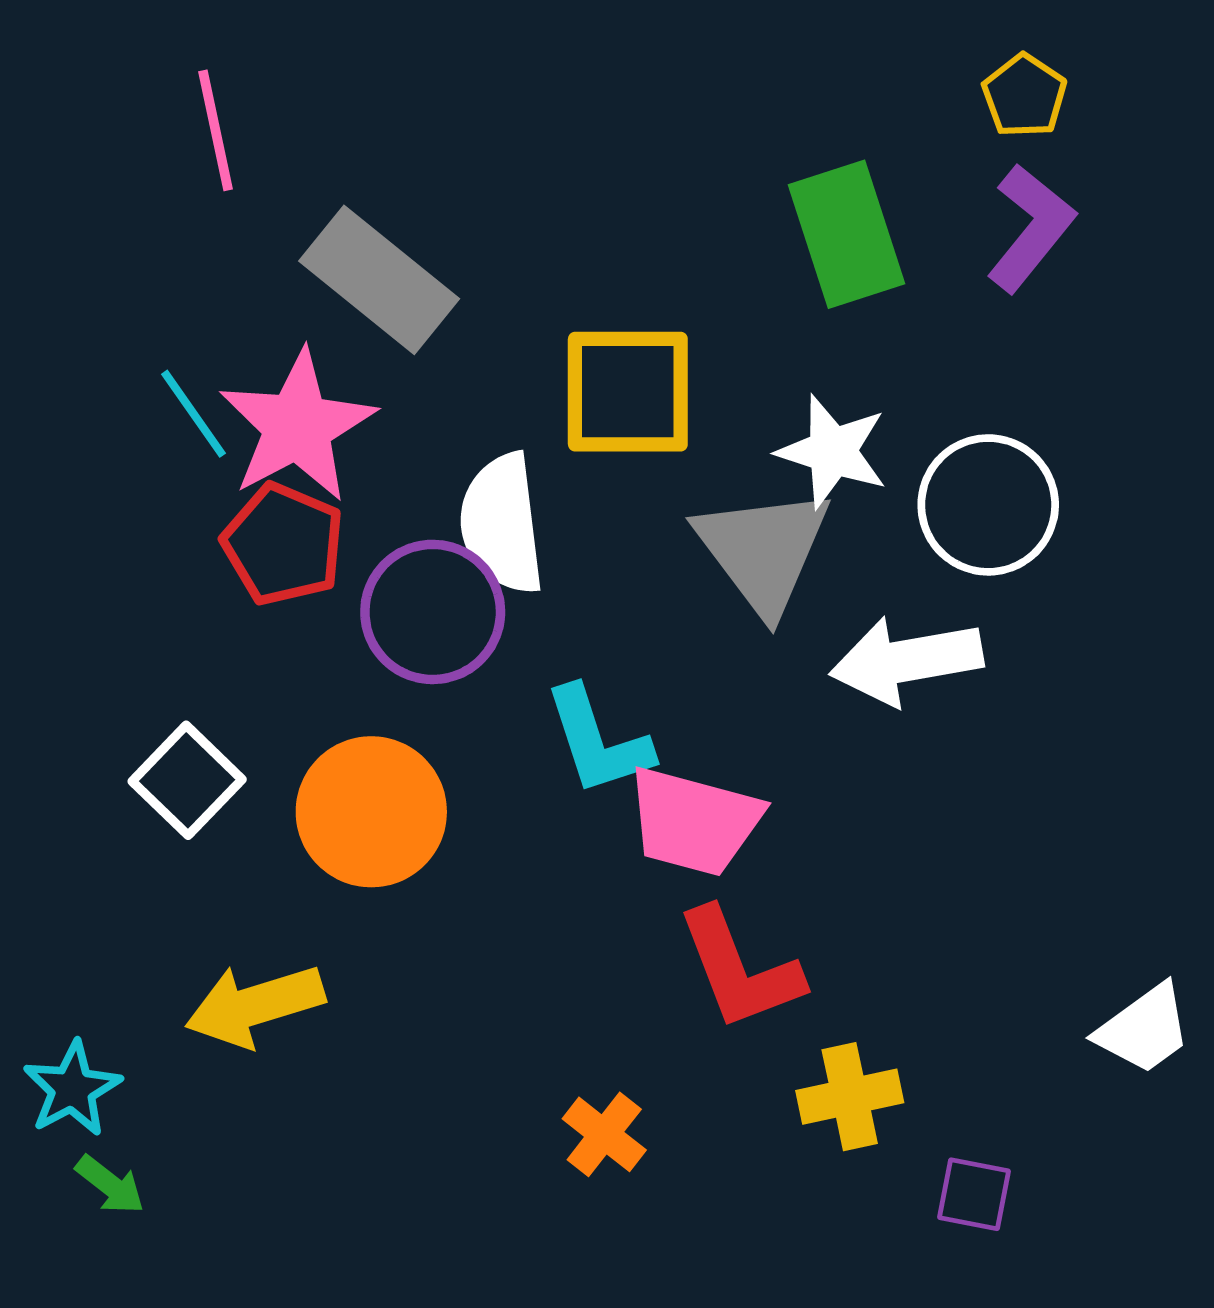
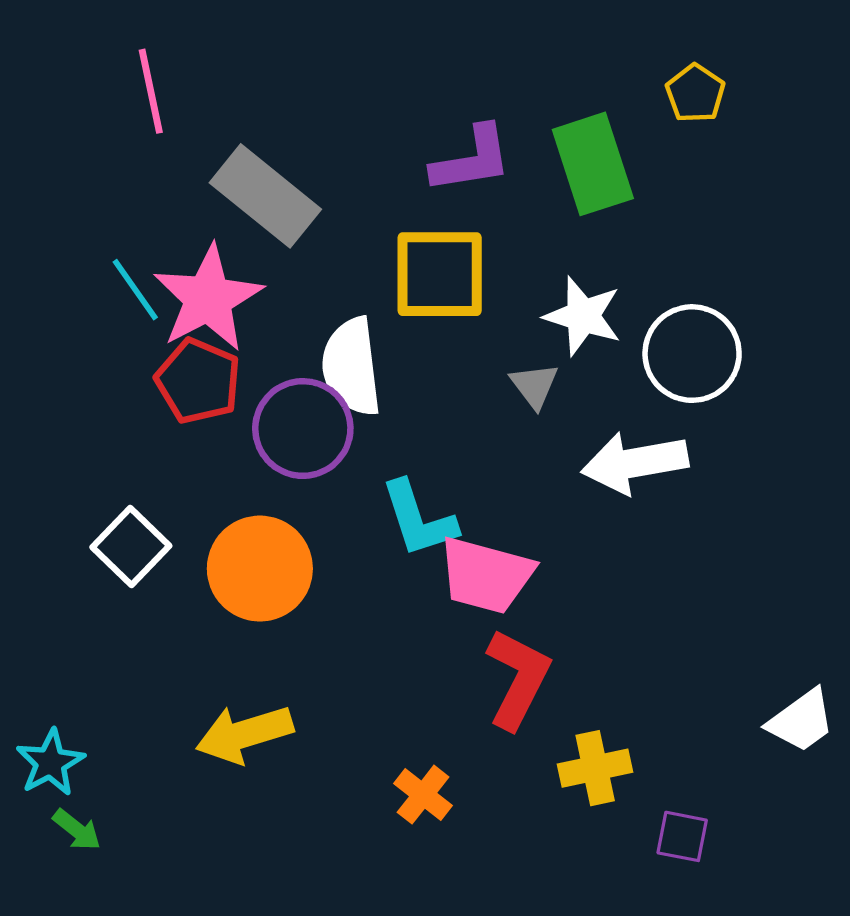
yellow pentagon: (1024, 96) -> (695, 93), moved
purple L-shape: (1031, 228) -> (472, 160), moved, turned 42
gray triangle: (763, 551) -> (534, 386), size x0.5
red L-shape: (740, 969) -> (518, 679), turned -132
yellow arrow: (255, 1005) -> (244, 734), moved

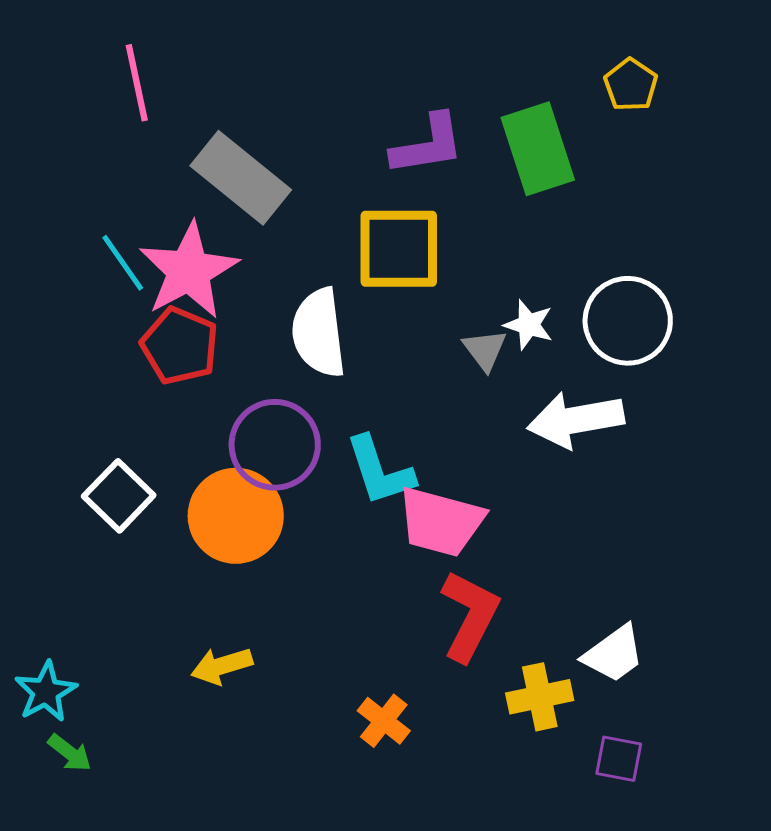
white star: (583, 316) -> (529, 325), moved, size x0.7
purple circle: (303, 429) -> (275, 445), moved
white trapezoid: (801, 721) -> (614, 654), moved
yellow arrow: (244, 734) -> (222, 666), size x0.7

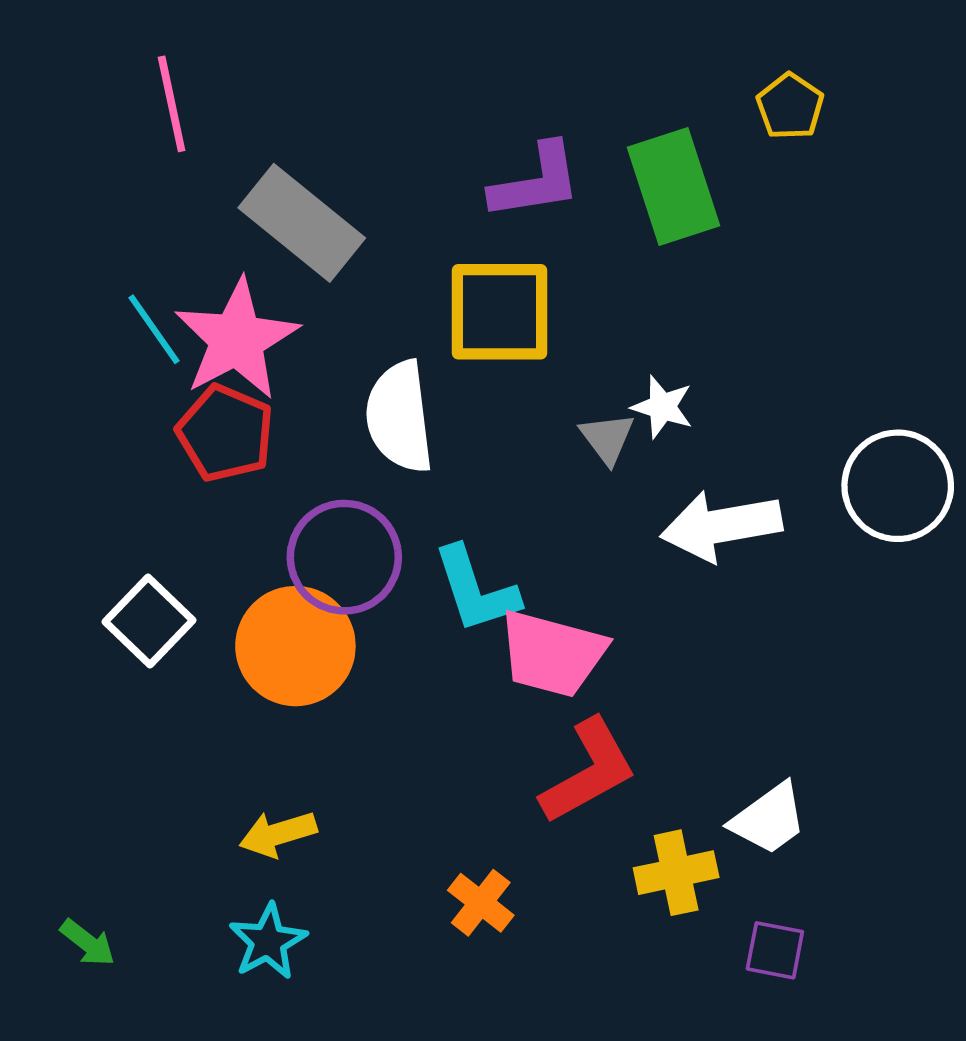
white circle: (628, 321) -> (898, 486), moved
red L-shape: (470, 616) -> (588, 771), turned 34
cyan star: (46, 692) -> (268, 942), moved

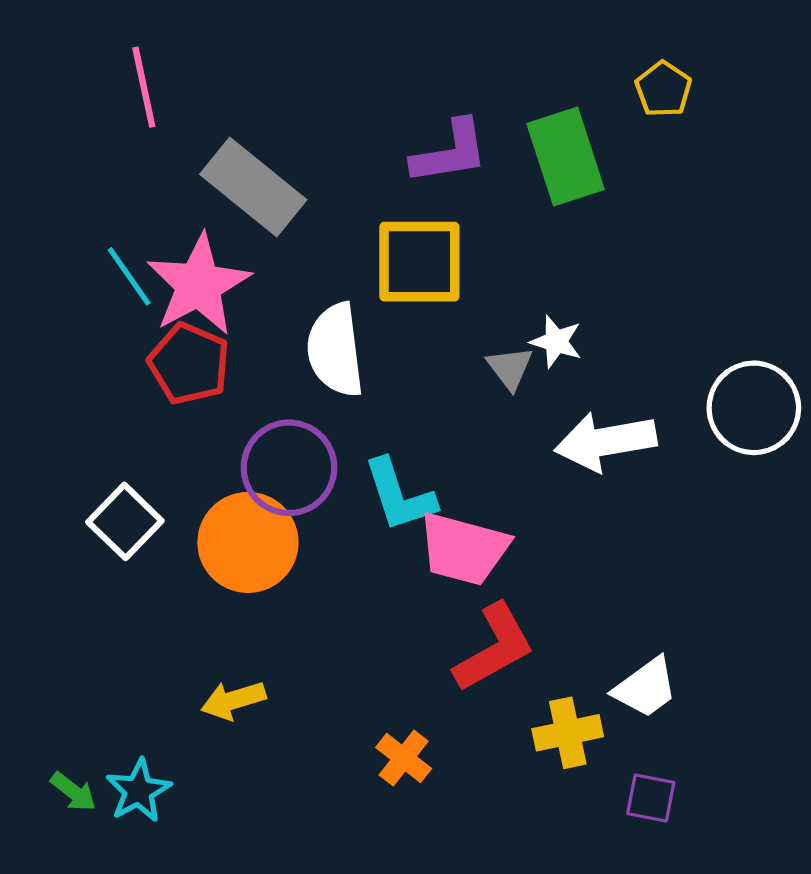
cyan star: (268, 942) -> (139, 791), moved

